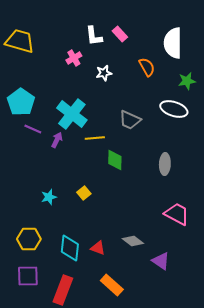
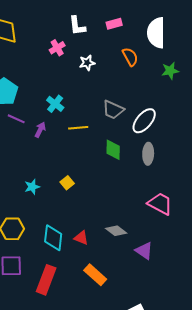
pink rectangle: (120, 34) -> (114, 24), moved, turned -63
white ellipse: (174, 109) -> (144, 121), moved, turned -68
cyan cross: (72, 114) -> (55, 104), size x0.6
green diamond: (115, 160) -> (113, 150), moved

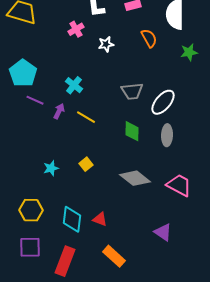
gray trapezoid: (113, 110) -> (132, 91), turned -30
yellow line: (78, 128) -> (86, 117), moved, turned 36
gray diamond: (116, 231) -> (135, 178), moved, size x1.4

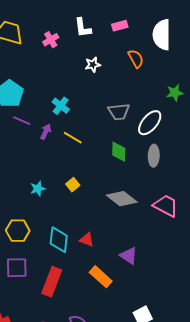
pink cross: (76, 29) -> (51, 40), moved
green star: (189, 52) -> (175, 93), moved
purple triangle: (163, 232) -> (129, 256), moved

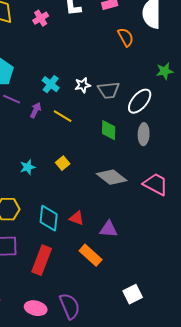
white star: (93, 65) -> (83, 85), moved
purple triangle: (129, 256) -> (109, 229), moved, turned -30

